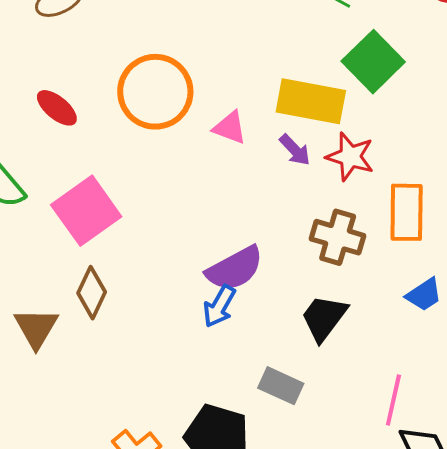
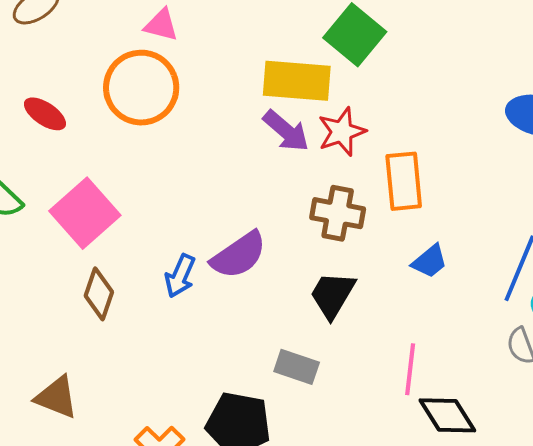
pink triangle: (230, 128) -> (161, 25), moved
purple arrow: (295, 150) -> (286, 131), size x1.4
red star: (350, 157) -> (342, 132), turned -30
blue arrow: (219, 306) -> (180, 276), moved
brown triangle: (36, 328) -> (56, 397), moved, turned -33

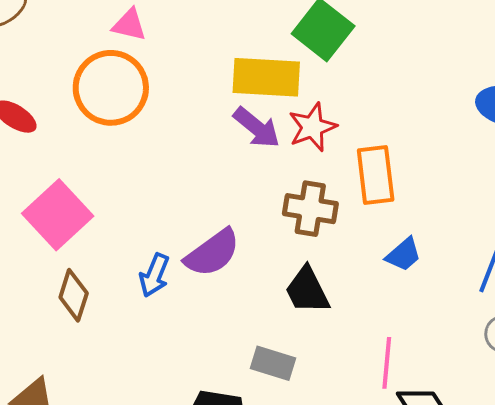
black trapezoid: (332, 295) -> (307, 290), turned -56

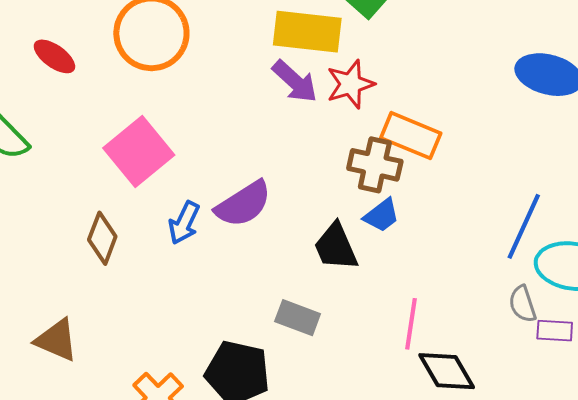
orange rectangle: (376, 175) -> (411, 136), turned -64
brown cross: (310, 209) -> (375, 165), moved
pink square: (58, 215) -> (139, 151), moved
blue trapezoid: (403, 254) -> (382, 215), moved

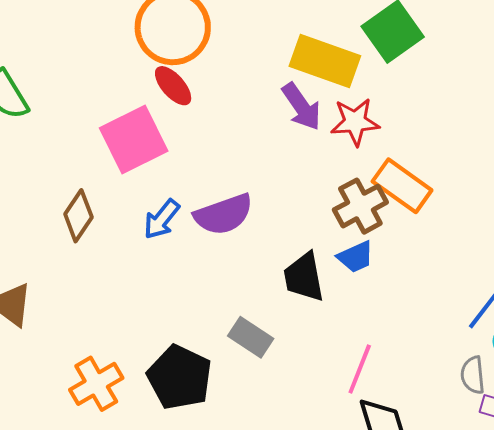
red ellipse: (54, 56) -> (173, 86), moved
brown cross: (375, 165) -> (360, 206), turned 36

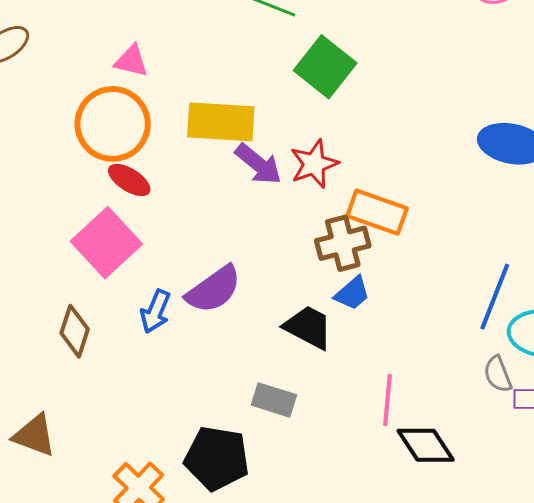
yellow rectangle: (325, 61) -> (221, 122), moved
brown cross: (360, 206) -> (343, 243), turned 30
black trapezoid: (304, 277) -> (308, 327), turned 144

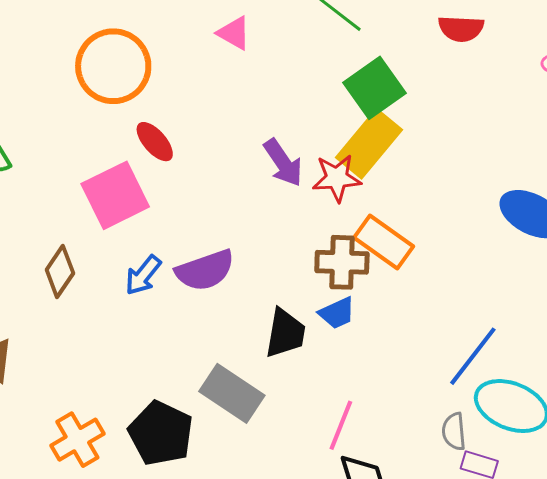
pink triangle: (131, 61) -> (234, 33), moved
yellow rectangle: (221, 122) -> (369, 144), moved, turned -70
orange circle: (113, 124) -> (113, 66), moved
black trapezoid: (308, 327) -> (285, 333), turned 56
gray rectangle: (274, 400) -> (232, 393), size x1.4

